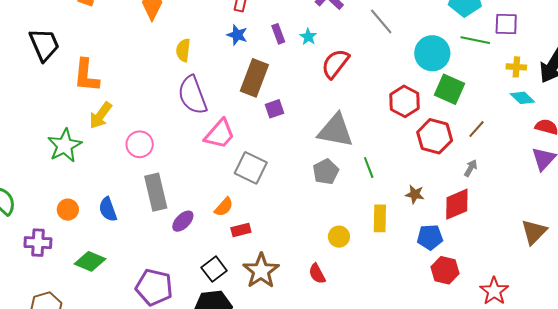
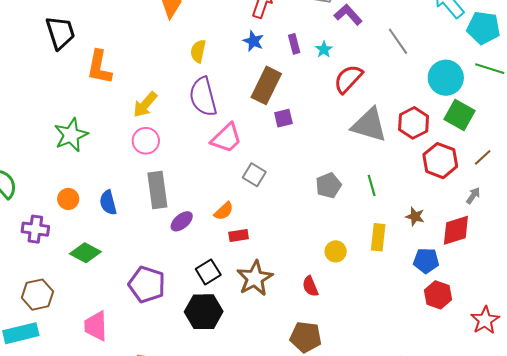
yellow arrow: (101, 115) -> (145, 105), moved
gray triangle: (336, 131) -> (369, 125), moved
gray square: (251, 168) -> (254, 175), size x0.7

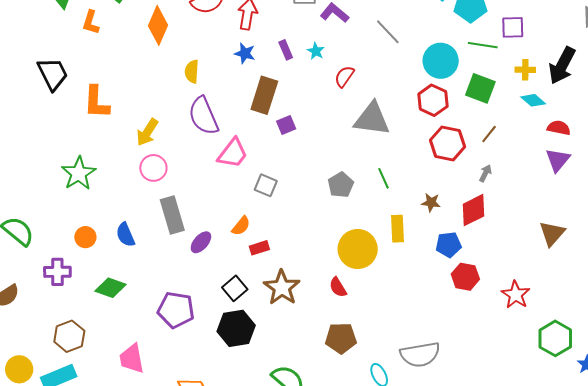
red semicircle: (348, 79) -> (344, 76), size x0.7
green square: (459, 115) -> (480, 88), moved
red hexagon: (414, 123) -> (433, 100), moved
yellow circle: (336, 251) -> (358, 249), size x1.8

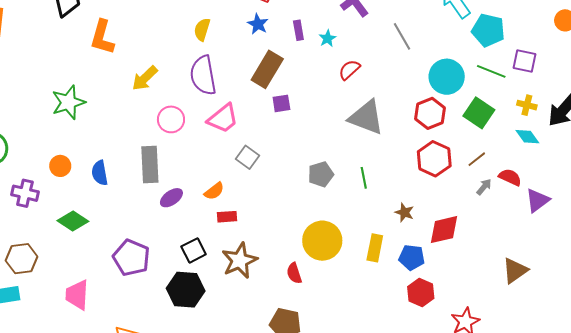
red semicircle: (559, 128) -> (510, 177), moved
pink circle: (153, 168) -> (171, 119), moved
gray arrow: (485, 173) -> (484, 187), moved
yellow rectangle: (397, 229) -> (375, 248), moved

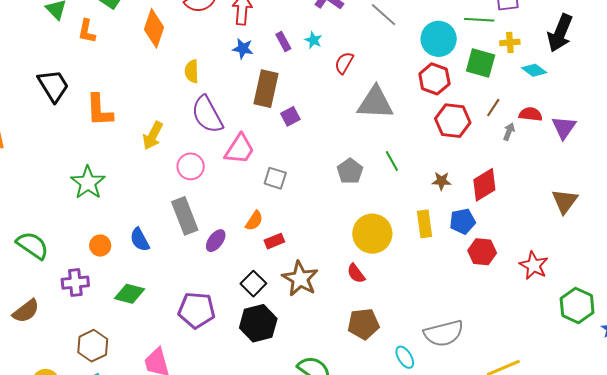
yellow cross: (527, 105) -> (510, 42), moved

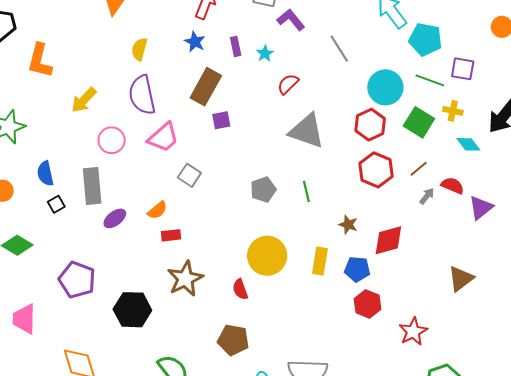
blue semicircle: (140, 240) -> (45, 173), moved
black square: (253, 284) -> (56, 204), moved, size x0.7

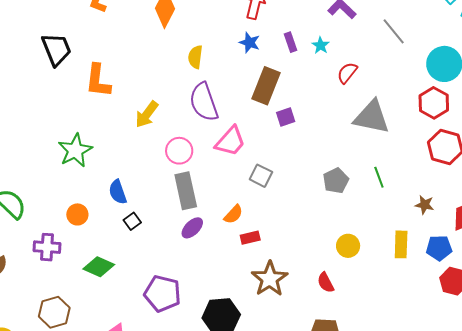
gray rectangle: (92, 186) -> (186, 191), moved
yellow circle: (267, 256) -> (348, 246), size x0.6

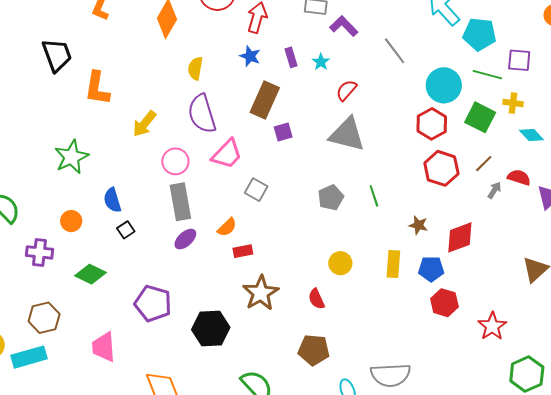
gray triangle: (372, 117) -> (347, 134), moved

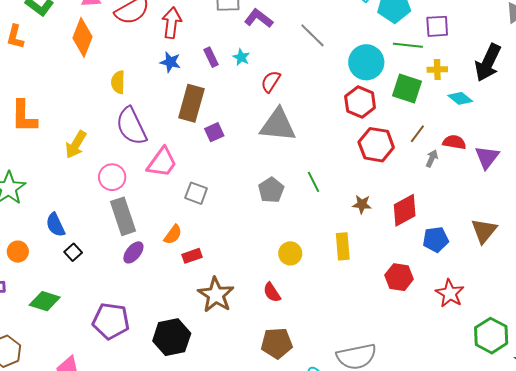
blue pentagon: (431, 269) -> (436, 239), moved

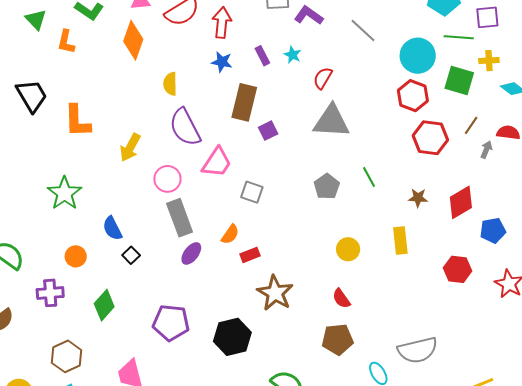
red semicircle: (272, 292) -> (341, 299), moved
green diamond: (45, 301) -> (104, 305), turned -64

